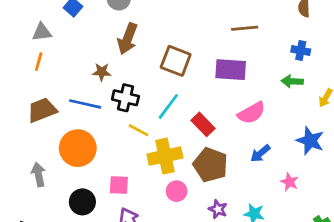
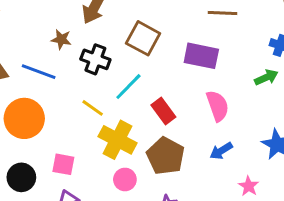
green arrow: (292, 81) -> (266, 77), turned 145
black cross: (125, 98) -> (95, 59), moved
pink semicircle: (251, 113) -> (218, 106), turned -88
yellow cross: (165, 156) -> (118, 140), turned 32

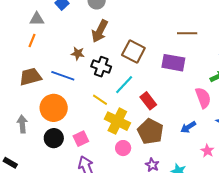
pink semicircle: (218, 106) -> (203, 98), moved
pink square: (63, 164) -> (81, 139), turned -35
black circle: (21, 177) -> (54, 138), moved

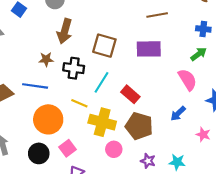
orange circle: (54, 108) -> (48, 119), moved

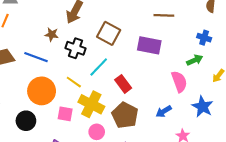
pink square: (67, 148) -> (65, 114), moved, turned 35

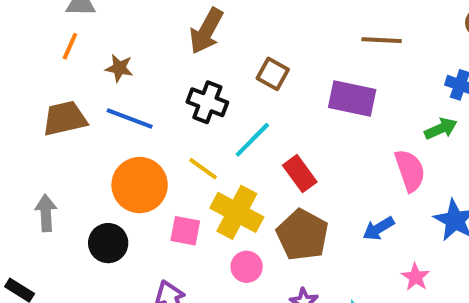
brown square: (109, 33) -> (273, 74), size x0.7
brown star: (52, 35) -> (119, 68), moved

